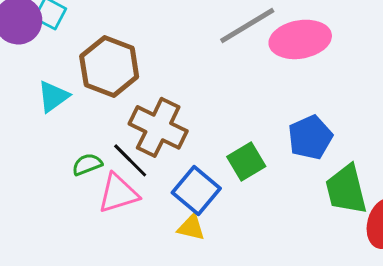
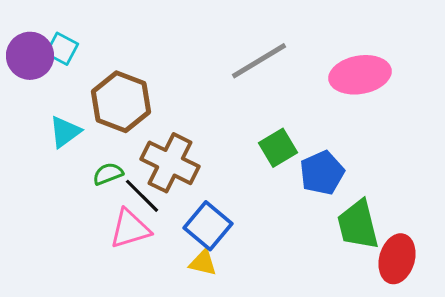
pink ellipse: (300, 39) -> (360, 75), moved
green square: (246, 161) -> (278, 148), moved
green semicircle: (87, 164) -> (108, 174), moved

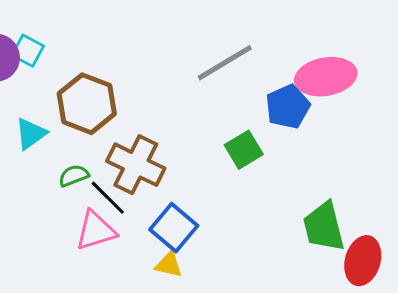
blue pentagon: (322, 173) -> (288, 107), moved

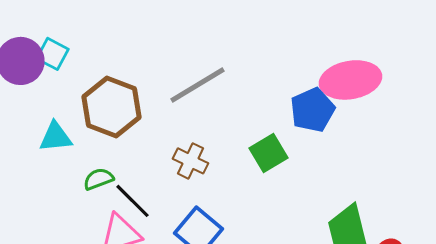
gray line: (225, 63) -> (197, 85), moved
cyan triangle: (31, 134) -> (55, 137), turned 30
brown cross: (136, 165) -> (190, 161), moved, size x0.6

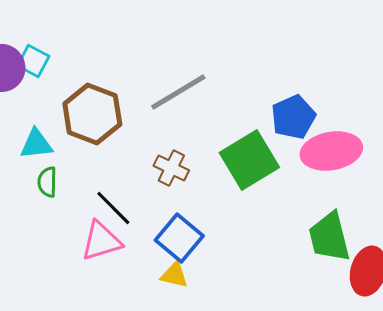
pink ellipse: (350, 80) -> (331, 151), moved
green square: (268, 153) -> (249, 160), size x1.5
green semicircle: (98, 179) -> (47, 182), moved, turned -68

